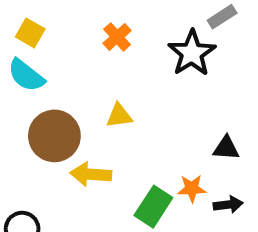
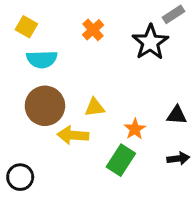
cyan semicircle: (26, 75) -> (42, 59), moved, turned -40
yellow triangle: (119, 116) -> (95, 107), moved
orange star: (192, 188) -> (135, 129), moved, turned -30

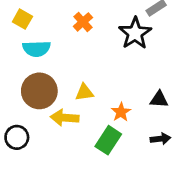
black circle: (20, 177) -> (17, 137), moved

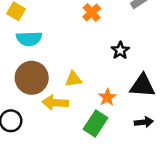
orange cross: (83, 22) -> (92, 13), moved
black star: (135, 33) -> (120, 50), moved, size x0.6
black triangle: (159, 99) -> (142, 86), size x1.5

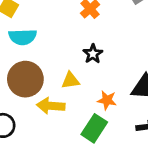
black star: (120, 50) -> (93, 54), moved
orange star: (107, 97) -> (107, 100), turned -30

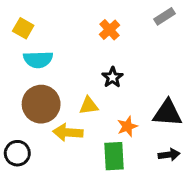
orange star: (107, 100) -> (127, 126), turned -30
green rectangle: (94, 128) -> (114, 156), turned -36

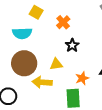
yellow square: (23, 28) -> (36, 12), moved
orange cross: (109, 30) -> (63, 22), moved

